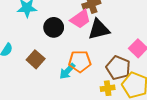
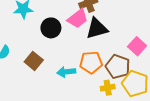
orange pentagon: (80, 61) -> (91, 62), moved
cyan arrow: (67, 71) -> (66, 72), turned 42

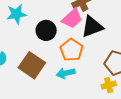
brown square: (34, 61) -> (32, 65), size x1.4
orange pentagon: (91, 62) -> (72, 50), moved, turned -30

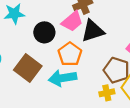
cyan arrow: (66, 73) -> (62, 78), size x1.4

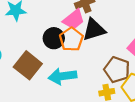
black circle: (44, 32) -> (54, 38), moved
orange pentagon: (70, 54) -> (71, 39), moved

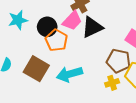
black circle: (54, 38) -> (47, 27), moved
orange pentagon: (71, 39) -> (56, 40), moved

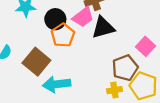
brown pentagon: (118, 61) -> (125, 68), turned 30
cyan arrow: (69, 74) -> (57, 84), moved

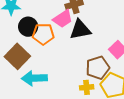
black circle: (55, 19) -> (28, 27), moved
orange pentagon: (63, 35) -> (43, 34), turned 30

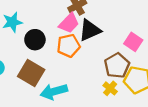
orange pentagon: (43, 34) -> (69, 46), moved
yellow cross: (87, 87) -> (110, 88), turned -32

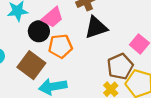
pink trapezoid: (69, 23) -> (52, 17), moved
orange pentagon: (69, 46) -> (60, 46), moved

